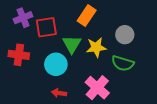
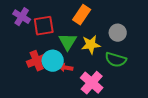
purple cross: (23, 18) -> (22, 17), turned -36
red cross: (19, 55) -> (37, 61), moved, turned -30
red arrow: (59, 93) -> (66, 68), moved

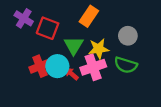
red square: (44, 26) -> (48, 28), turned 30
red arrow: (66, 68) -> (71, 74), turned 32
pink cross: (92, 83) -> (93, 67), moved, turned 30

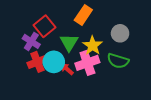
purple cross: (24, 18) -> (31, 41), moved
red square: (48, 28) -> (45, 26), turned 30
yellow star: (99, 49) -> (92, 46), turned -30

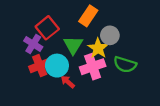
gray circle: (120, 33) -> (110, 35), moved
red arrow: (67, 69) -> (68, 82), moved

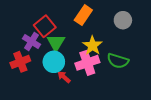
gray circle: (110, 35) -> (123, 20), moved
green triangle: (73, 45) -> (56, 43), moved
red cross: (40, 66) -> (20, 62), moved

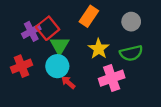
purple cross: (31, 42) -> (31, 31), moved, turned 30
green semicircle: (118, 61) -> (131, 53), moved, turned -30
pink cross: (87, 63) -> (112, 78), moved

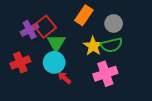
gray circle: (131, 22) -> (114, 23), moved
green semicircle: (131, 53) -> (112, 45), moved

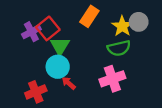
gray circle: (114, 23) -> (139, 22), moved
yellow star: (93, 46) -> (122, 26), moved
red cross: (20, 62) -> (36, 92), moved

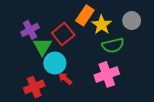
yellow star: (122, 26) -> (102, 25), moved
red square: (48, 28) -> (63, 34), moved
green triangle: (60, 46) -> (42, 46), moved

